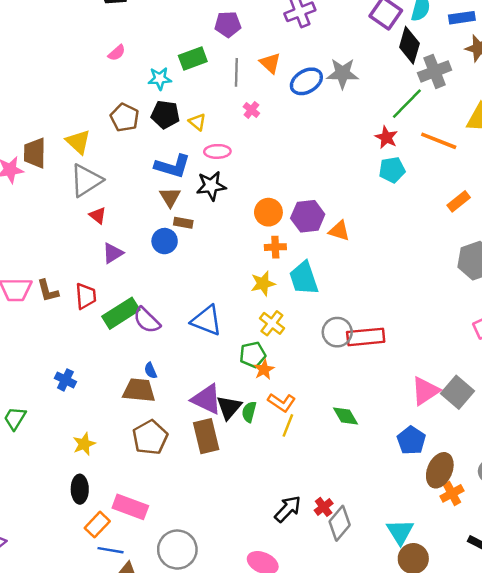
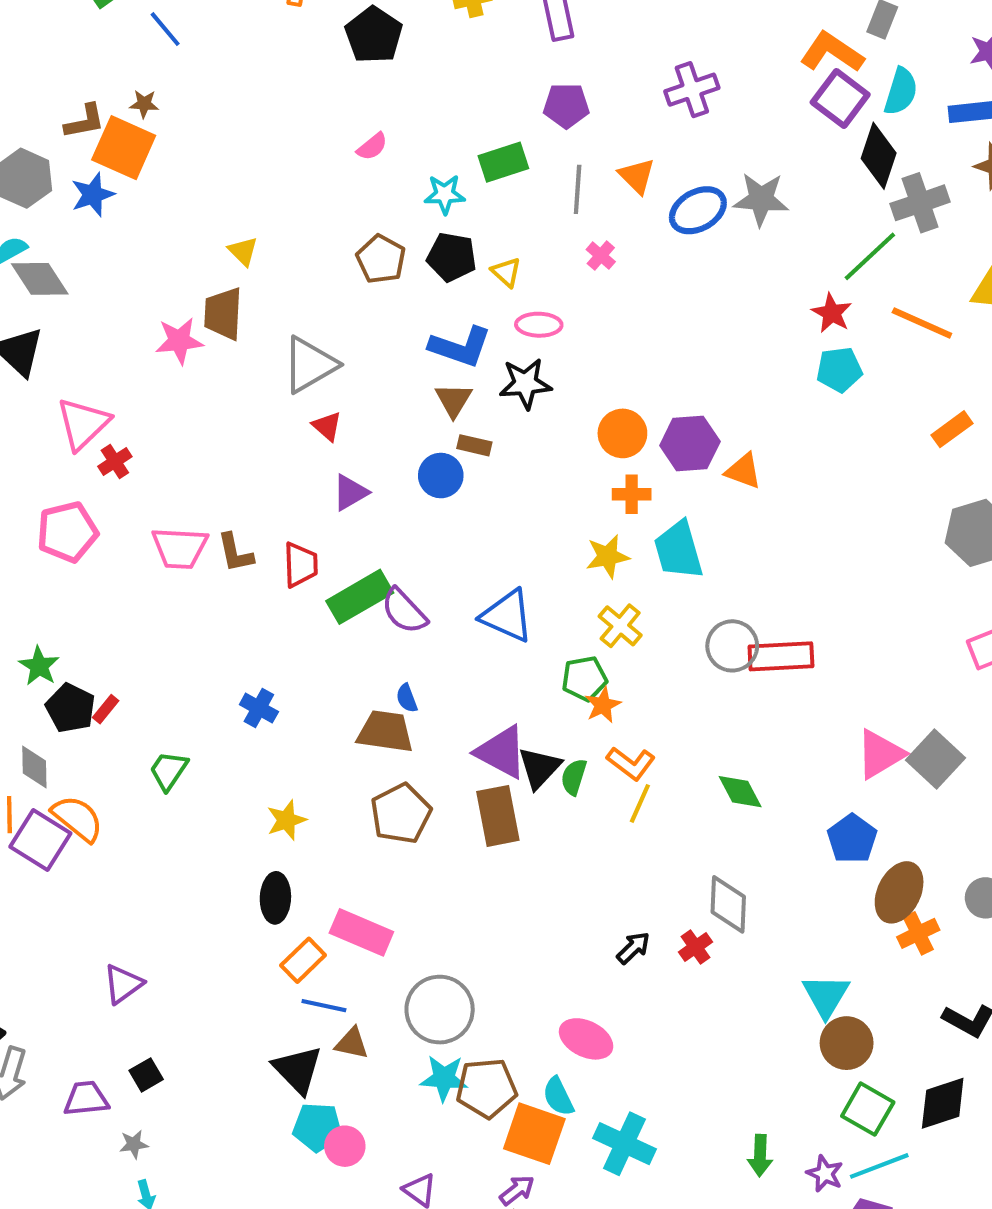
yellow triangle: (78, 142) -> (243, 251), moved, size x0.7
black arrow: (288, 509) -> (633, 948), size x0.7
gray diamond: (340, 523) -> (728, 904), moved, turned -40

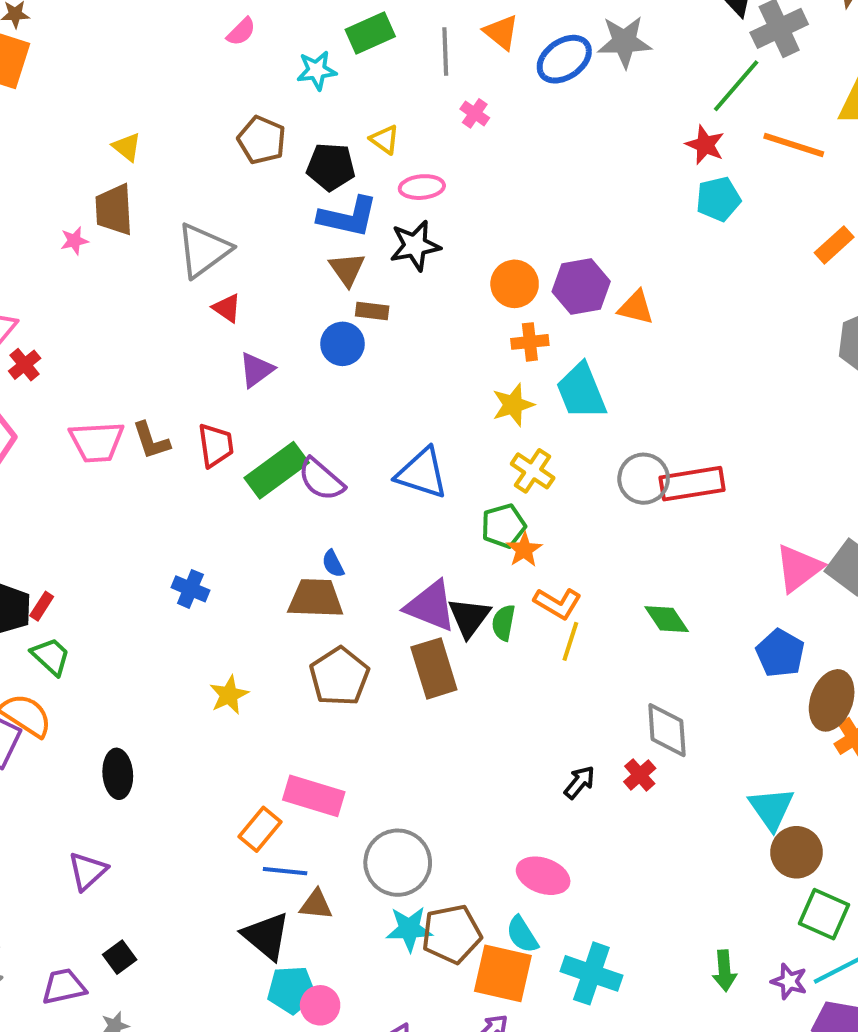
black pentagon: (452, 257) -> (331, 167), moved
pink star: (179, 341) -> (74, 241), size x0.6
green trapezoid: (169, 771) -> (51, 656), moved, turned 105
black ellipse: (275, 898) -> (118, 774), moved

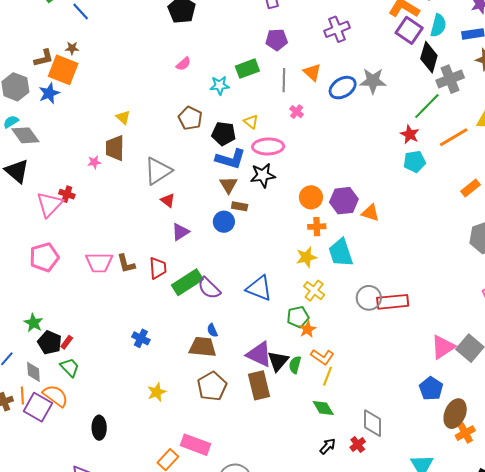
orange line: (794, 145) -> (454, 137), turned -52
pink ellipse: (422, 187) -> (268, 146), size x1.4
red cross: (25, 365) -> (67, 194), moved, turned -35
green diamond: (667, 619) -> (323, 408), moved

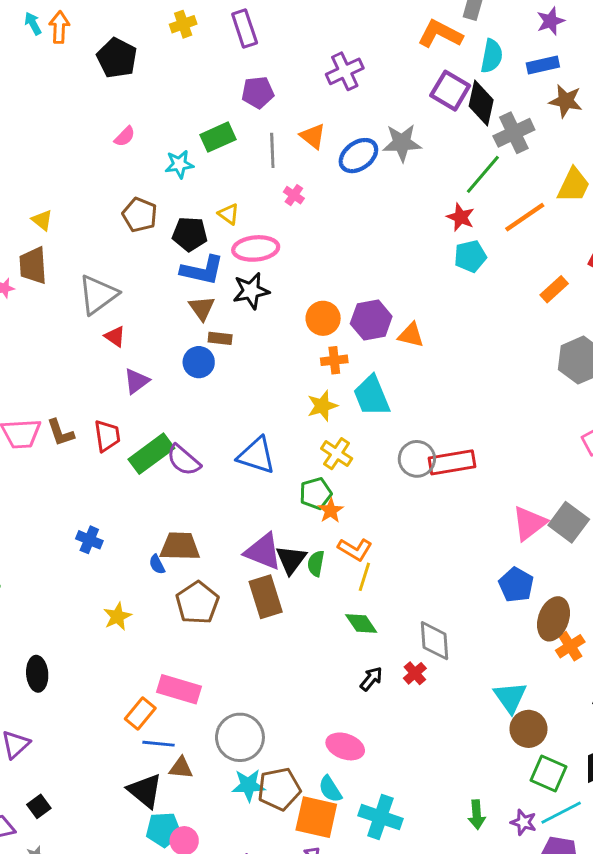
purple square: (409, 30) -> (450, 91), moved
blue semicircle: (212, 330) -> (157, 564), moved

